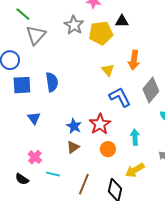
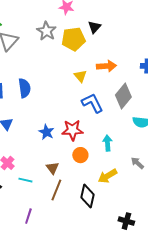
black triangle: (122, 21) -> (94, 27), turned -48
orange arrow: (134, 60) -> (106, 66), turned -102
red star: (100, 124) -> (72, 130), turned 30
brown triangle: (73, 147) -> (52, 168), moved, turned -32

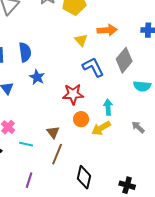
blue star: (46, 132) -> (37, 77), moved
yellow arrow: (107, 176) -> (101, 128), moved
black diamond: (87, 196) -> (84, 177), moved

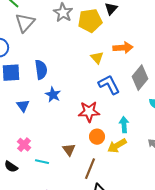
brown line: (57, 154) -> (90, 169), moved

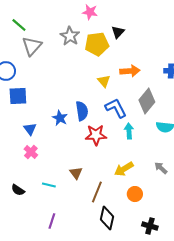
blue semicircle: (41, 70) -> (82, 111), moved
cyan arrow: (124, 125) -> (129, 131), moved
orange circle: (97, 137) -> (135, 194), moved
pink cross: (24, 145) -> (31, 152), moved

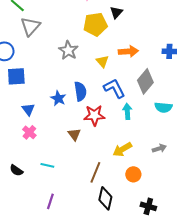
gray star: (70, 36) -> (68, 50), moved
gray arrow: (161, 168) -> (159, 148), turned 120
brown triangle: (76, 173) -> (74, 134), moved

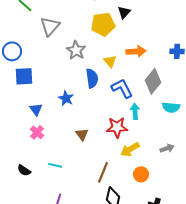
gray triangle: (30, 26) -> (50, 26), moved
blue semicircle: (80, 91) -> (92, 78), moved
red star: (94, 115) -> (117, 127), moved

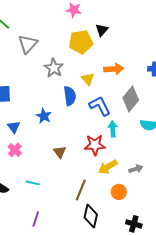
gray arrow: (167, 148) -> (136, 169), moved

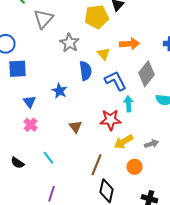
cyan line: (33, 183) -> (48, 158), turned 40

